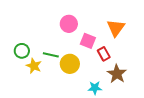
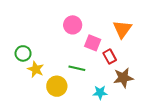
green line: (51, 55) -> (77, 68), moved
yellow circle: (70, 64) -> (57, 86), moved
brown star: (117, 74) -> (123, 78), turned 30

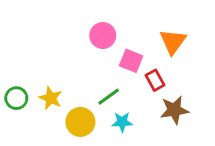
green circle: (23, 53) -> (16, 98), moved
green line: (77, 68) -> (109, 97), turned -49
cyan star: (100, 93) -> (122, 122), moved

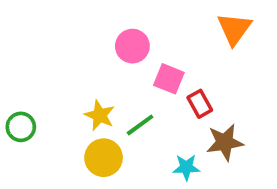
orange triangle: (173, 41) -> (234, 29), moved
yellow star: (51, 98) -> (100, 115), moved
cyan star: (122, 122) -> (186, 167), moved

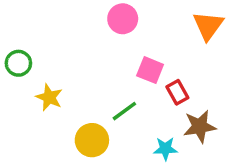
pink circle: (132, 46) -> (123, 19), moved
yellow star: (100, 115) -> (49, 97), moved
green circle: (21, 127) -> (18, 63), moved

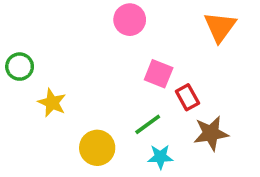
green line: (124, 111) -> (148, 124), moved
cyan star: (165, 149) -> (160, 157), moved

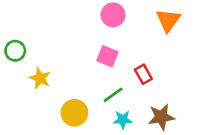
pink circle: (130, 20) -> (113, 15), moved
pink square: (159, 74) -> (108, 56), moved
brown star: (211, 133) -> (161, 117), moved

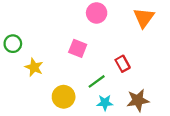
pink square: (108, 56) -> (78, 48), moved

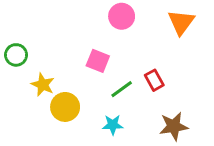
green line: (97, 81) -> (122, 89), moved
yellow circle: (64, 97) -> (65, 107), moved
cyan star: (105, 103) -> (113, 125), moved

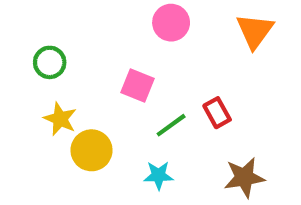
green circle: (16, 55) -> (50, 62), moved

